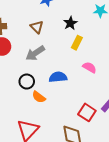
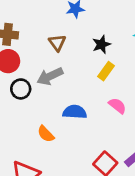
black circle: (27, 82) -> (21, 89), moved

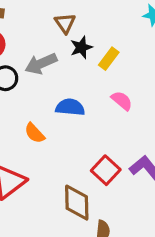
brown triangle: (57, 43) -> (65, 23), moved
black star: (101, 44) -> (81, 47), moved

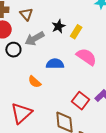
brown triangle: (65, 23) -> (26, 14), moved
pink semicircle: (122, 101) -> (86, 57), size x1.5

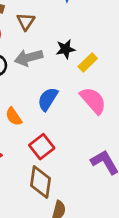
blue semicircle: (55, 64) -> (48, 99), turned -72
red square: (80, 101) -> (42, 147), moved

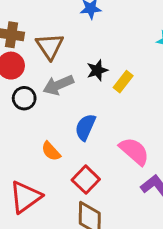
brown triangle: (26, 22) -> (50, 46), size x1.4
pink semicircle: (93, 100) -> (134, 151), moved

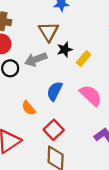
brown triangle: (50, 46) -> (49, 32), moved
pink semicircle: (134, 151) -> (91, 95), moved

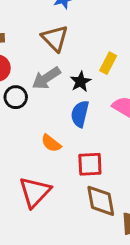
black star: (65, 50) -> (81, 82), moved
red square: (54, 130) -> (90, 164), turned -36

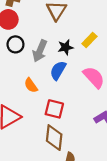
gray arrow: (46, 78) -> (40, 51), moved, turned -50

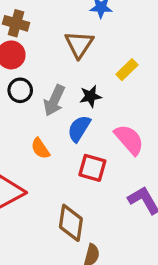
yellow rectangle: (89, 40) -> (127, 70), moved
red square: (54, 109) -> (92, 168), moved

